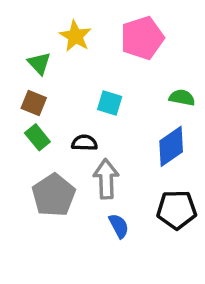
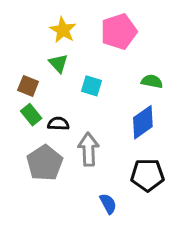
green triangle: (39, 63) -> (58, 63), moved
black semicircle: (84, 143) -> (58, 124), moved
blue semicircle: (119, 226) -> (108, 204), moved

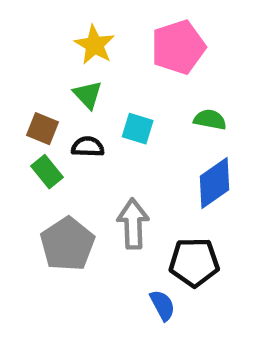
green semicircle: (152, 81) -> (210, 120), moved
black semicircle: (58, 124) -> (88, 147), moved
black pentagon: (147, 175) -> (194, 262), moved

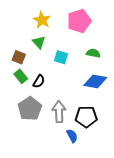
black semicircle: (88, 147) -> (39, 81), moved, turned 120
blue diamond: (215, 183) -> (95, 81), turned 45
gray arrow: (133, 224) -> (59, 112), moved

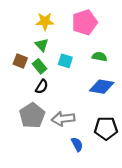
yellow star: (42, 20) -> (45, 21), turned -30
green rectangle: (21, 76) -> (40, 66), moved
gray arrow: (59, 112) -> (63, 119), turned -95
black pentagon: (86, 117) -> (106, 128), moved

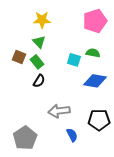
pink pentagon: (85, 22) -> (95, 21), moved
cyan square: (65, 61) -> (74, 60), moved
gray pentagon: (32, 115) -> (25, 138), moved

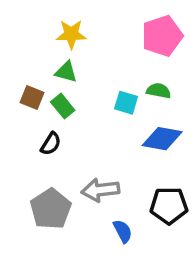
green triangle: (39, 42) -> (66, 72), turned -32
black semicircle: (39, 81) -> (51, 144), moved
gray pentagon: (25, 138) -> (51, 209), moved

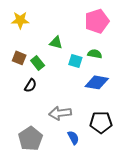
yellow star: (71, 34) -> (20, 20), moved
green triangle: (66, 72) -> (56, 43), moved
gray pentagon: (51, 209) -> (30, 139), moved

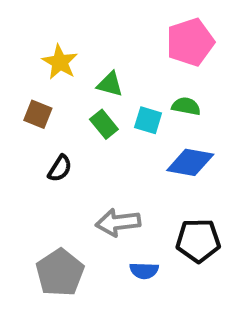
yellow star: (20, 20) -> (60, 62), moved, turned 30
green rectangle: (38, 63) -> (104, 124), moved
blue semicircle: (73, 138) -> (144, 271), turned 120

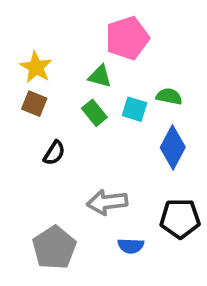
pink pentagon: (190, 42) -> (127, 38), moved
yellow star: (60, 62) -> (36, 67), moved
blue diamond: (190, 162) -> (173, 147), turned -72

